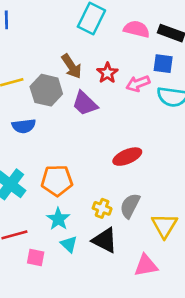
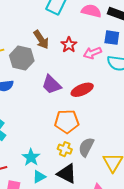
purple trapezoid: (85, 103) -> (51, 85), moved
red ellipse: (127, 157) -> (82, 90), moved
orange pentagon: (57, 180) -> (67, 121), moved
cyan triangle: (69, 244) -> (39, 177), turned 48

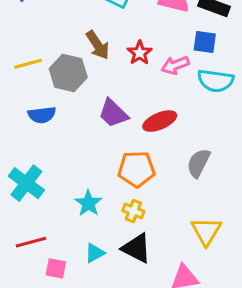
gray semicircle: (86, 147) -> (199, 163), moved
cyan star: (31, 157) -> (88, 203), moved

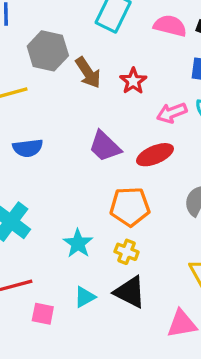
pink arrow: (175, 65) -> (172, 113), moved
gray hexagon: (68, 73) -> (48, 51), moved

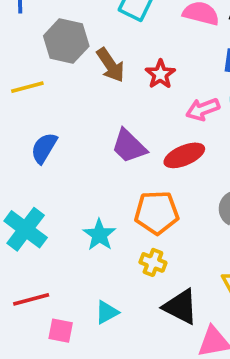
blue semicircle: (28, 148) -> (44, 148), turned 128
cyan star: (78, 243) -> (99, 235), moved
black triangle: (130, 292) -> (181, 307), moved

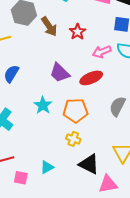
cyan star: (99, 235) -> (43, 105), moved

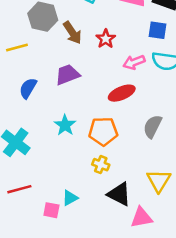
purple trapezoid: (60, 73) -> (67, 75), moved, turned 115
pink square: (21, 178) -> (51, 210), moved

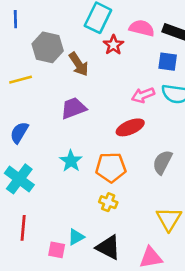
red star: (106, 39) -> (113, 45), moved
blue semicircle: (28, 88) -> (19, 133), moved
red line: (19, 189) -> (23, 228), turned -70
black triangle: (119, 194) -> (108, 247), moved

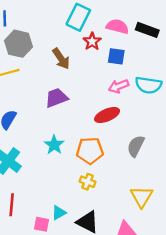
gray hexagon: (48, 47) -> (19, 44), moved
blue square: (168, 62) -> (116, 56), moved

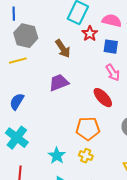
pink arrow: (119, 86) -> (113, 73), turned -102
red ellipse: (107, 115) -> (103, 98), turned 70
cyan star: (54, 145) -> (57, 156), moved

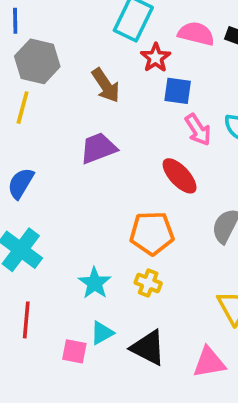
blue square: (111, 47) -> (178, 91), moved
yellow line: (18, 61) -> (23, 108), turned -60

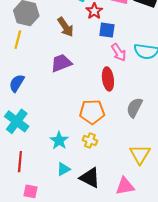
red ellipse: (180, 176) -> (108, 79), turned 35
pink square: (74, 351) -> (30, 191), moved

